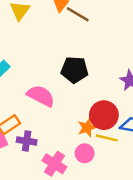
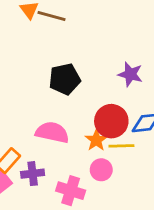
pink semicircle: (41, 96) -> (52, 132), moved

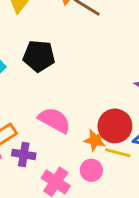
black pentagon: (65, 79) -> (39, 56), moved
orange star: (96, 140) -> (95, 140), turned 30

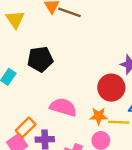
red circle: (115, 126) -> (111, 88), moved

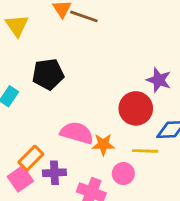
orange star: (99, 116) -> (103, 144), moved

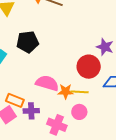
yellow line: (145, 151) -> (80, 92), moved
orange rectangle: (31, 158) -> (15, 100), turned 66

